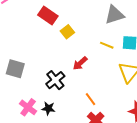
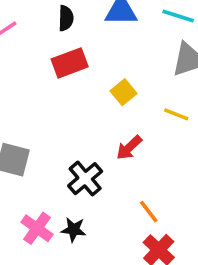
red rectangle: (48, 15) -> (70, 63), turned -54
yellow square: (67, 32) -> (124, 92), moved

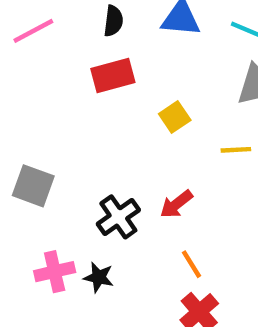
yellow line: (176, 114) -> (236, 150), turned -30
red arrow: (129, 148) -> (176, 204), moved
pink cross: (37, 228) -> (55, 272), turned 36

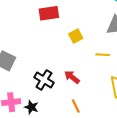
red arrow: (176, 204) -> (72, 77), turned 70
black cross: (118, 217) -> (44, 80), turned -30

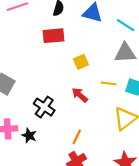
red arrow: (72, 77) -> (80, 95), moved
orange line: (76, 106) -> (77, 137), turned 48

